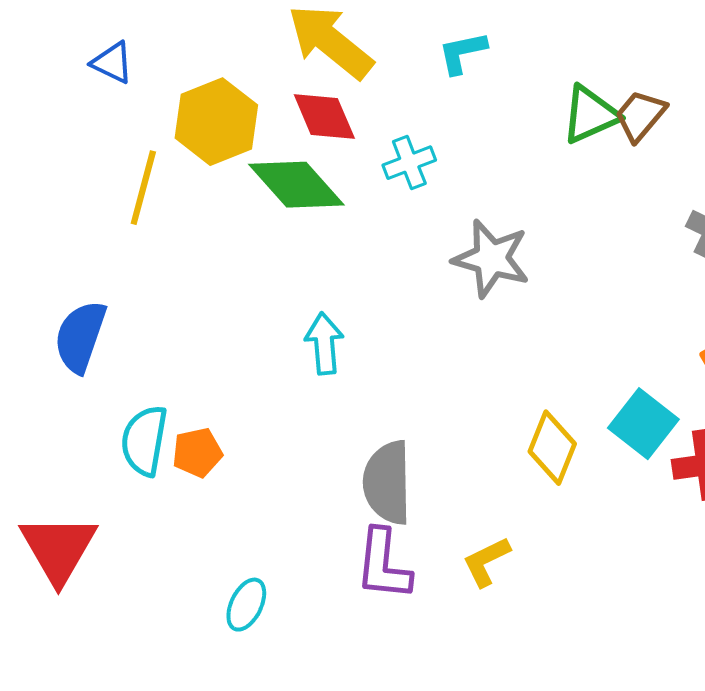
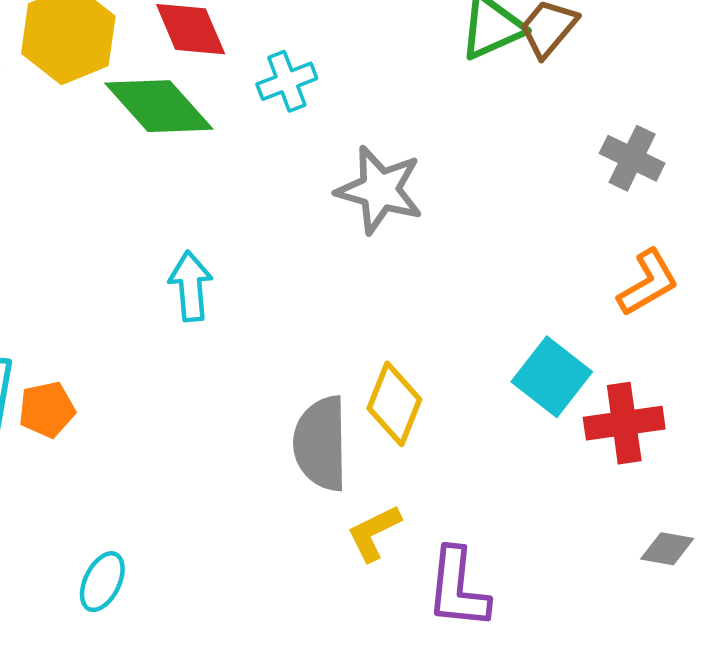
yellow diamond: (552, 448) -> (394, 404), moved
gray semicircle: (387, 483) -> (321, 444), moved
purple L-shape: (383, 565) -> (458, 588), moved

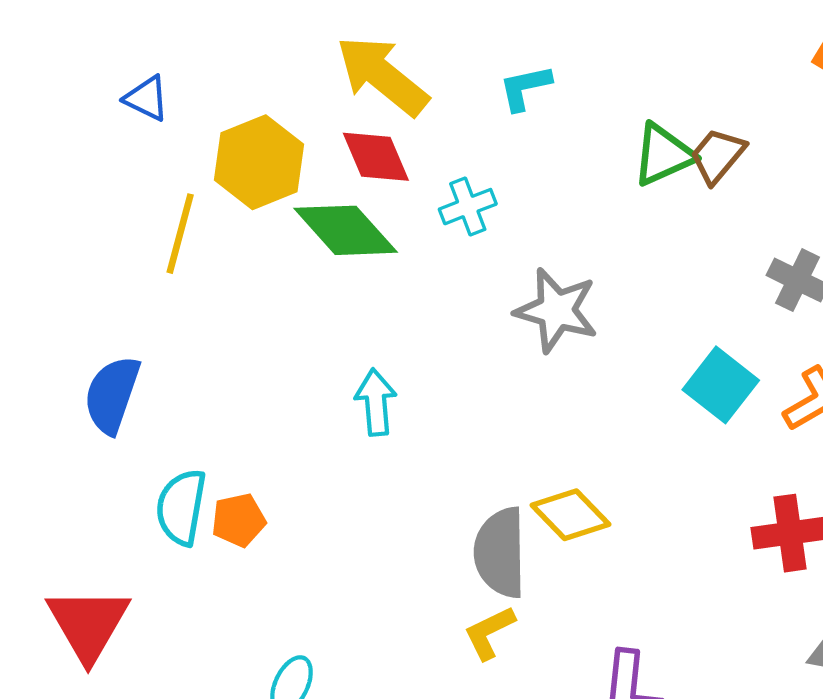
cyan square: (552, 377) -> (721, 385), moved
yellow diamond: (394, 404) -> (570, 515), turned -66
yellow L-shape: (374, 533) -> (489, 633), moved

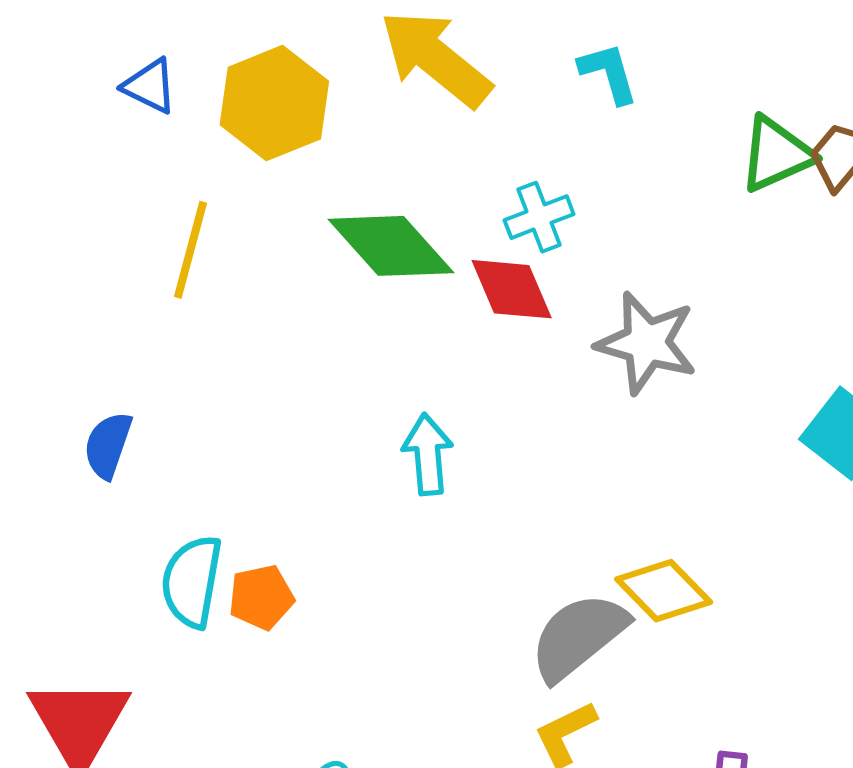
cyan L-shape: (525, 88) -> (609, 73), turned 86
red diamond: (376, 157) -> (512, 289), moved
yellow hexagon: (259, 162) -> (274, 103), moved
blue semicircle: (112, 395) -> (108, 445), size x0.7
gray semicircle: (500, 553) -> (578, 637), turned 52

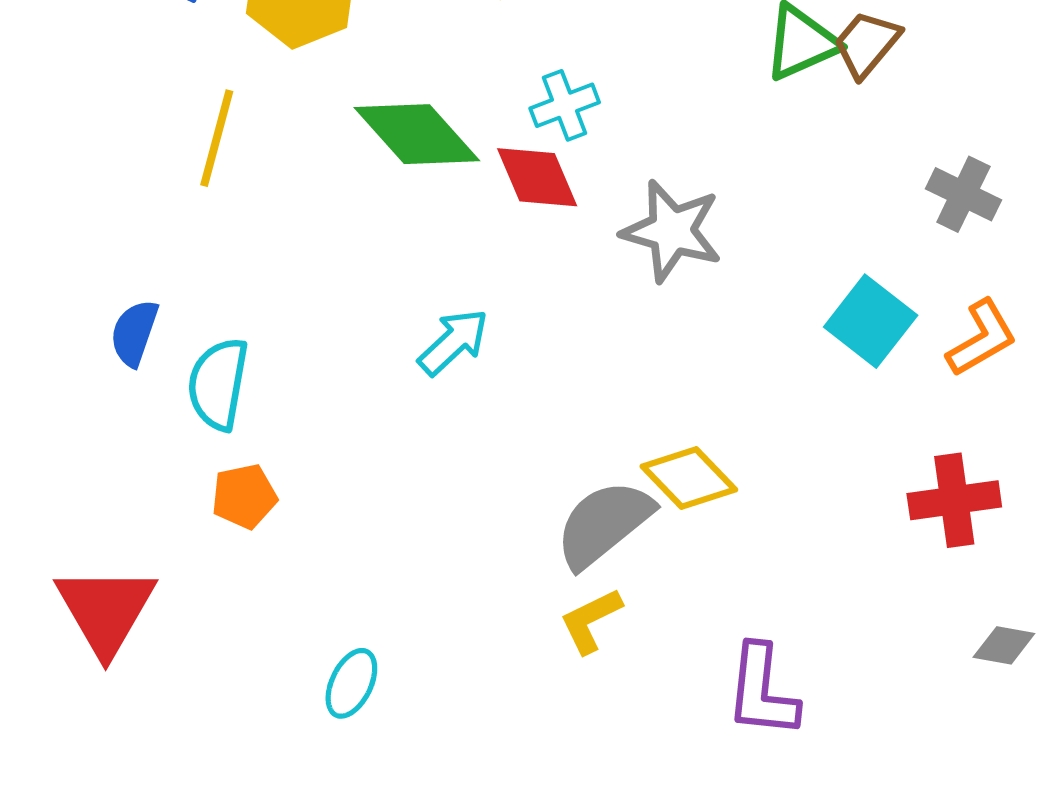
cyan arrow: (428, 454) -> (453, 342), turned 52
cyan semicircle: (192, 581) -> (218, 384), moved
orange pentagon: (261, 597) -> (244, 496), moved

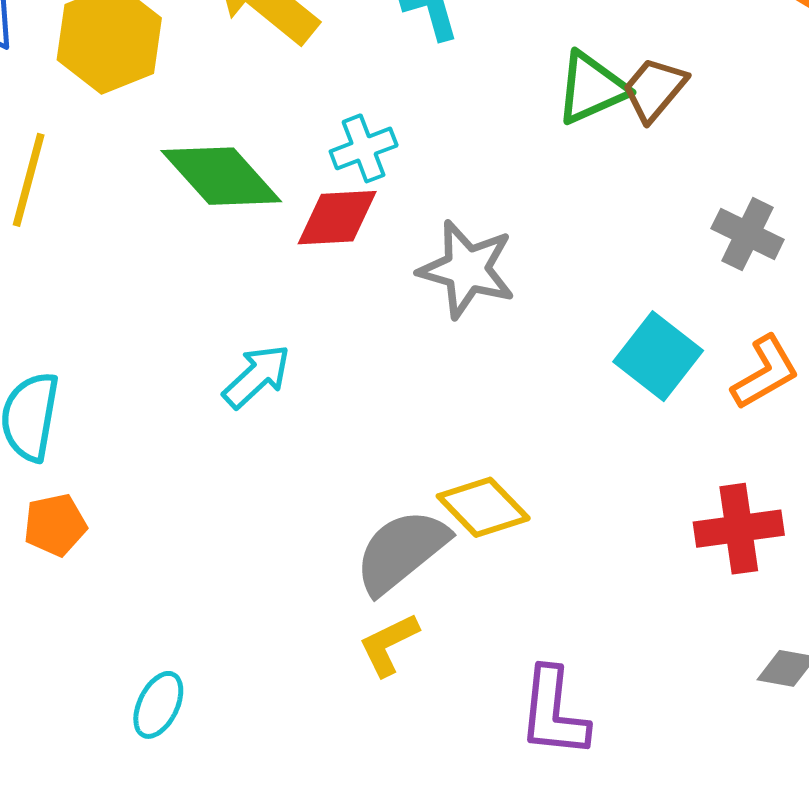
red diamond: (537, 177) -> (337, 218), turned -70

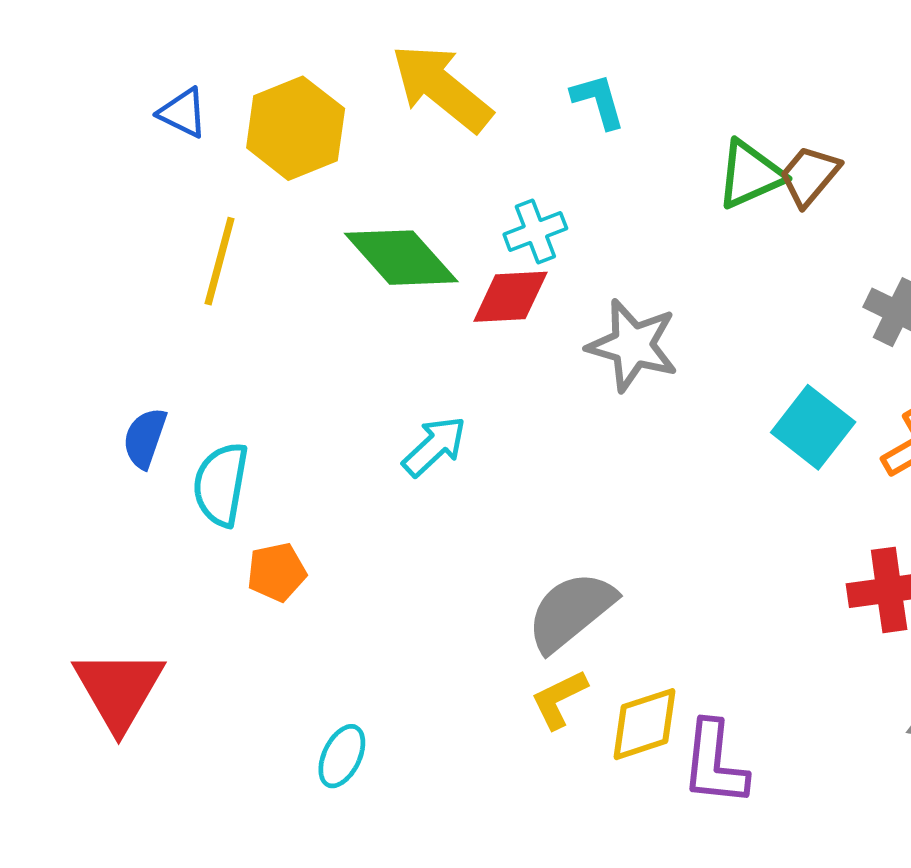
yellow diamond: (483, 507) -> (645, 724), moved, turned -64
orange pentagon: (55, 525) -> (277, 572), moved

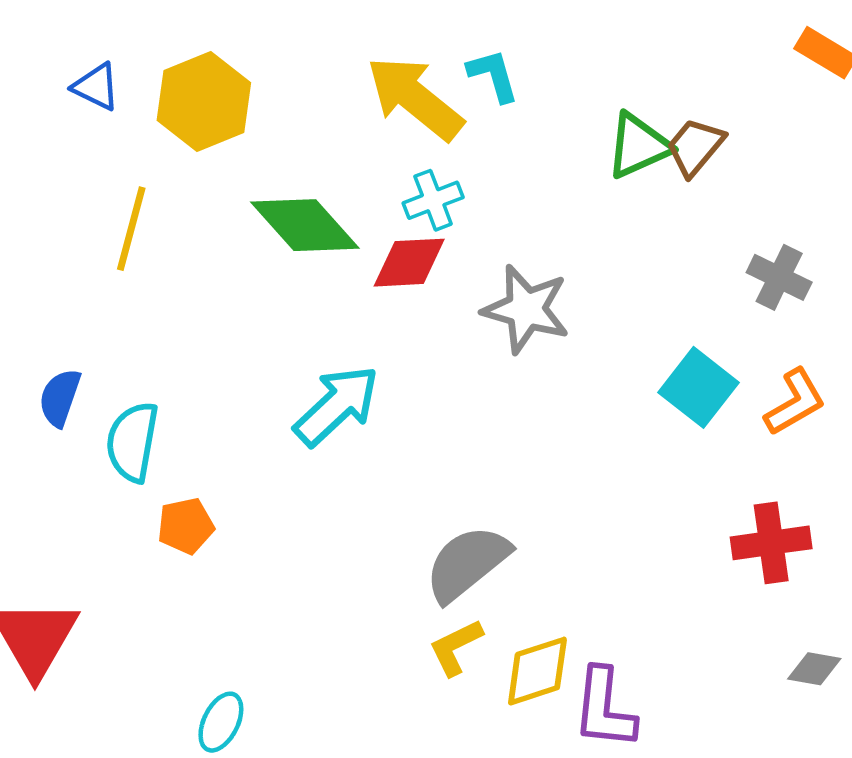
yellow arrow: (442, 88) -> (415, 98), moved
cyan arrow: (434, 446) -> (337, 406), size x1.4
cyan ellipse: (342, 756) -> (221, 722), moved

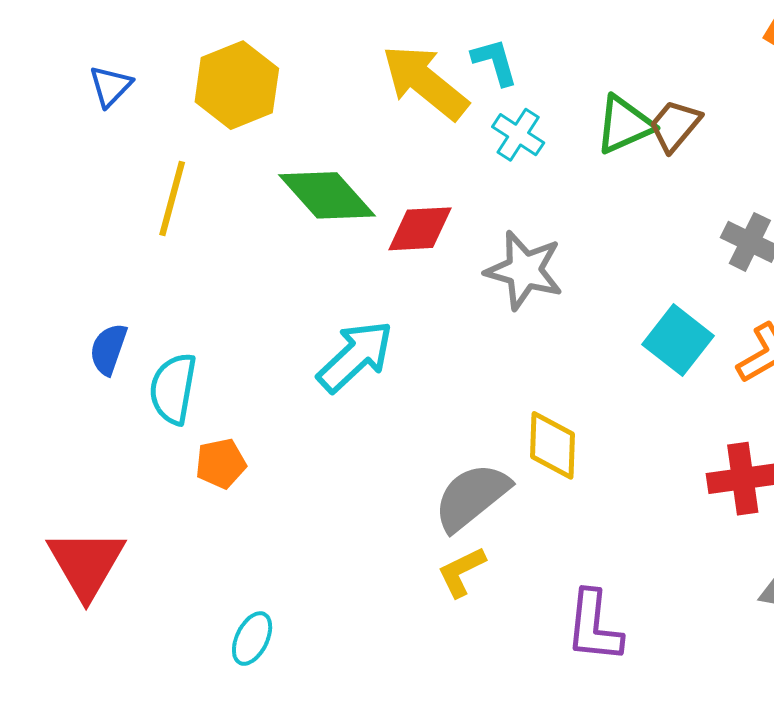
blue triangle: (96, 87) -> (110, 86), moved, turned 48
cyan cross: (433, 200) -> (518, 135), moved, turned -36
yellow diamond: (537, 671) -> (553, 445), moved, turned -70

